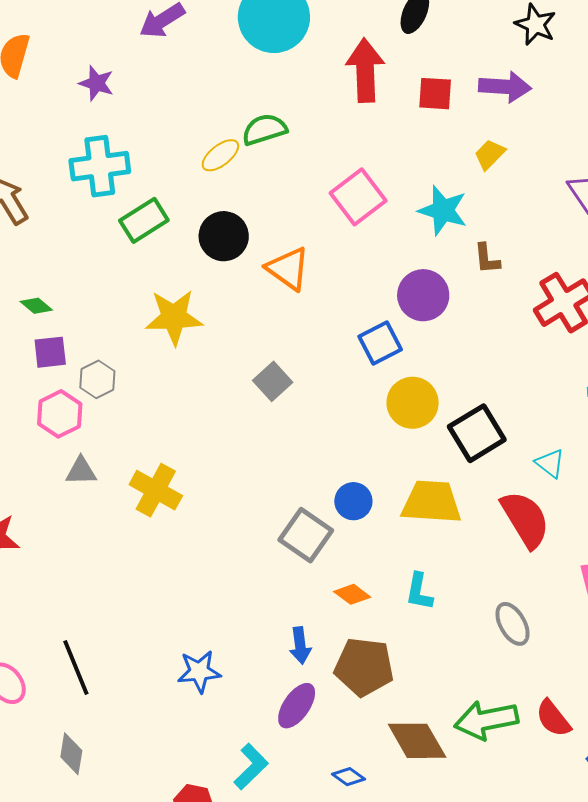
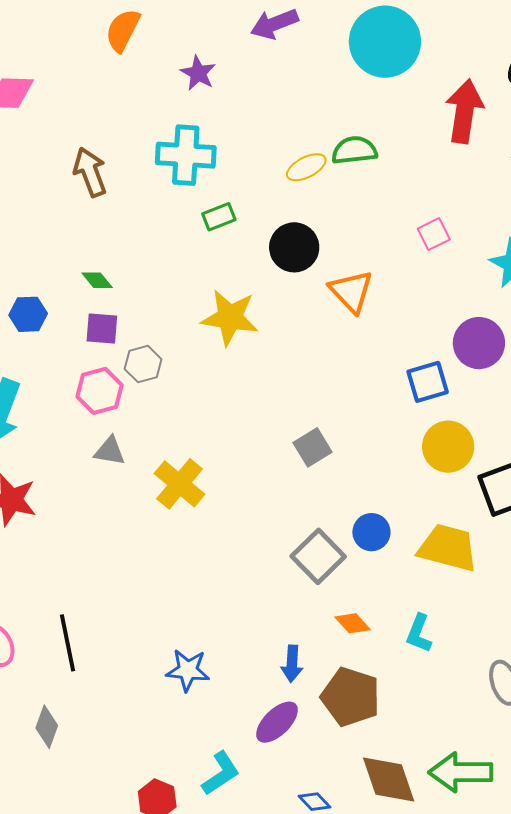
pink square: (358, 197) -> (434, 234), size x0.6
green rectangle: (144, 220) -> (219, 217), size x0.7
gray square: (273, 381) -> (312, 447), moved

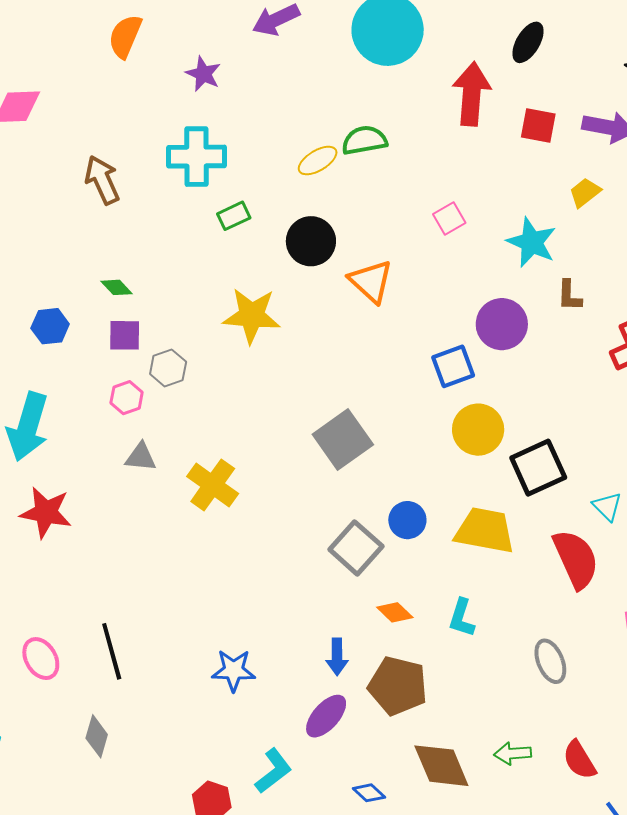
pink hexagon: (100, 391) -> (127, 398), size x0.7
gray square: (312, 447) -> (343, 440), size x1.5
green arrow: (461, 772) -> (513, 753), size x0.6

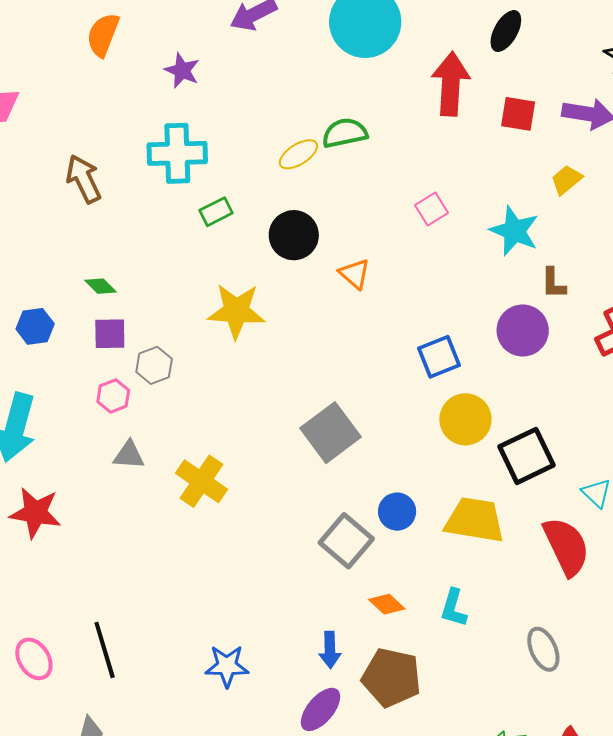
orange triangle: (371, 281) -> (355, 274), size x0.7
purple circle: (502, 324) -> (523, 330), moved

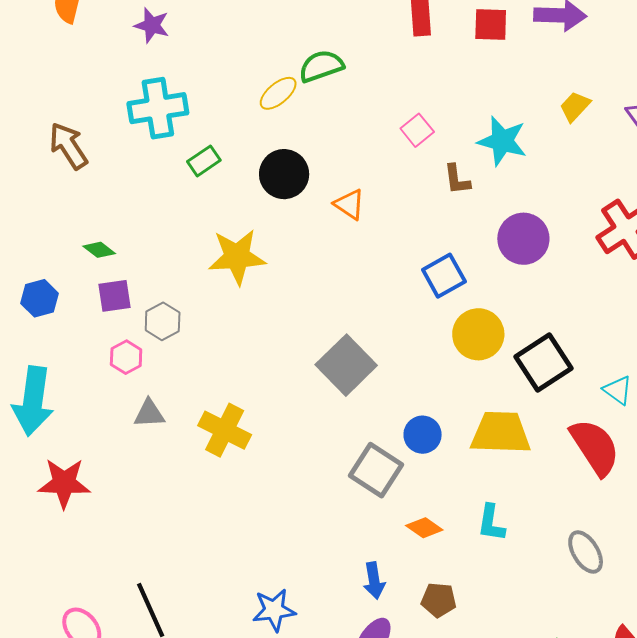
yellow trapezoid: (566, 180) -> (575, 107), moved
brown L-shape: (553, 283) -> (457, 179), moved
brown pentagon: (391, 678) -> (439, 600), size x0.6

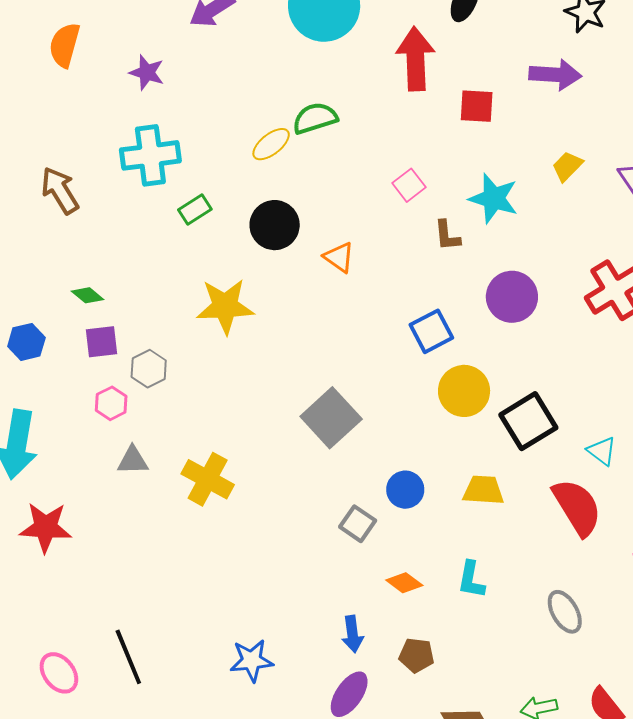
red square: (491, 25) -> (477, 106), moved
yellow trapezoid: (501, 433) -> (483, 490), size x0.7
gray square: (376, 470) -> (358, 524), size x0.7

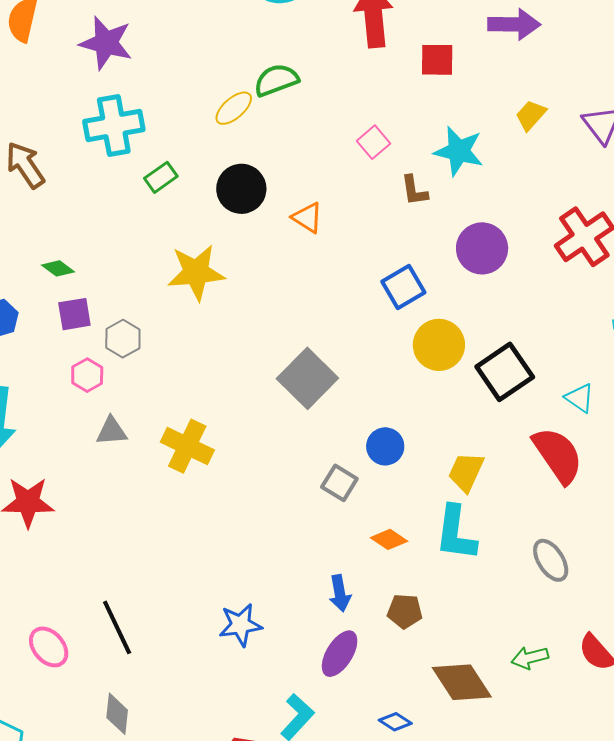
purple star: (147, 72) -> (106, 43), size x1.5
yellow trapezoid: (483, 490) -> (466, 472), moved, turned -66
cyan L-shape: (471, 580) -> (456, 533), size x1.5

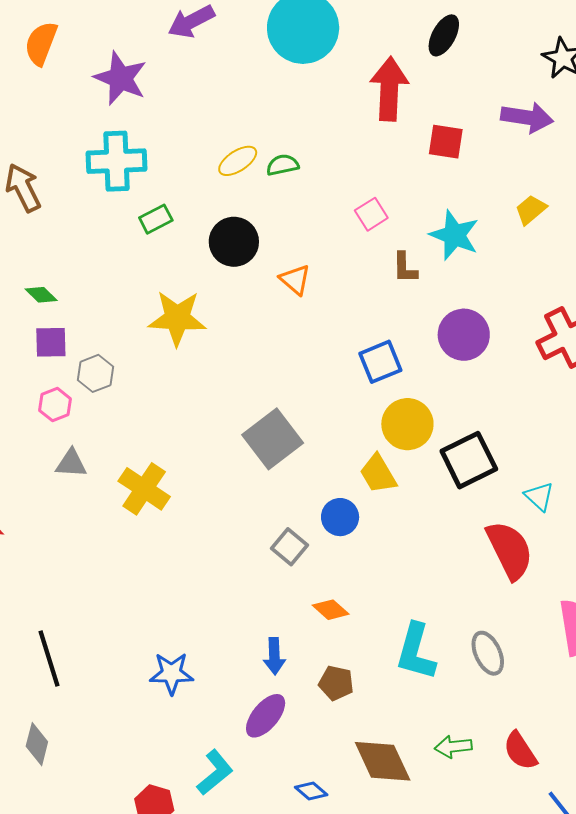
green semicircle: (276, 80) -> (283, 165), moved, size x0.7
yellow trapezoid: (466, 472) -> (378, 474), moved, turned -63
cyan L-shape: (456, 533) -> (416, 652), moved

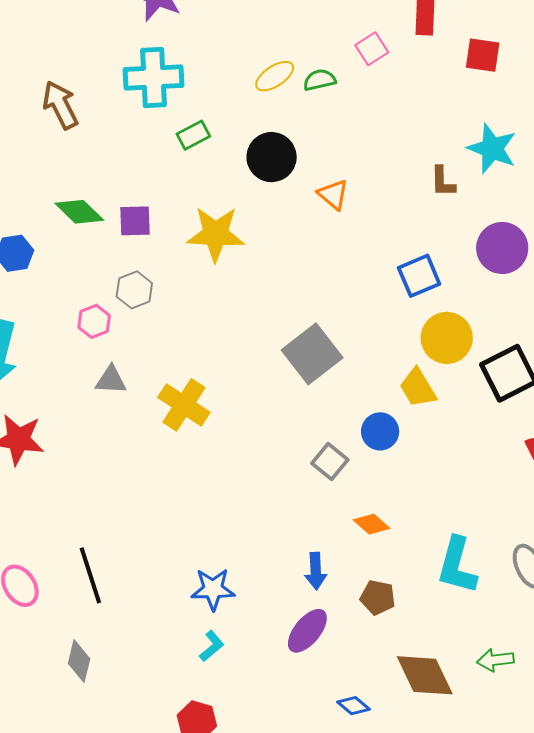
pink square: (371, 214) -> (372, 49), moved
green diamond: (41, 295) -> (79, 212), size x1.5
purple square: (51, 342) -> (135, 221), moved
cyan L-shape: (215, 772) -> (212, 646), moved, size x0.7

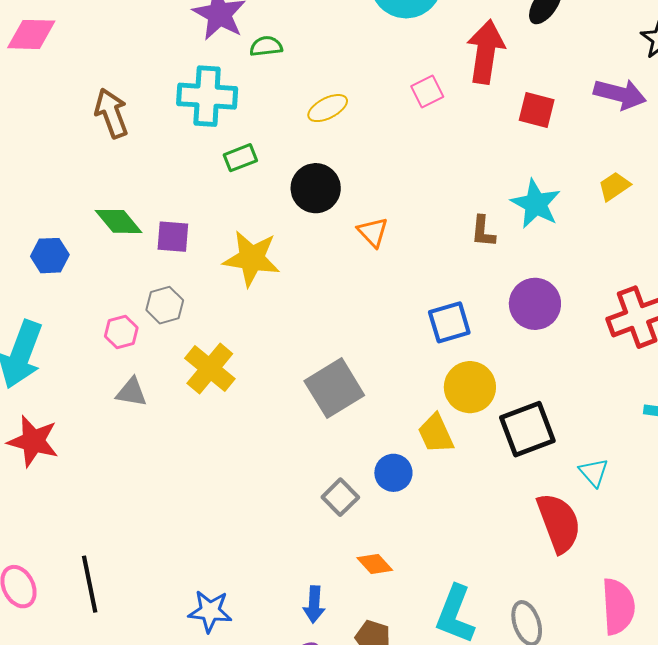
green semicircle: (320, 80) -> (266, 46), moved
yellow cross: (184, 405) -> (210, 369), moved

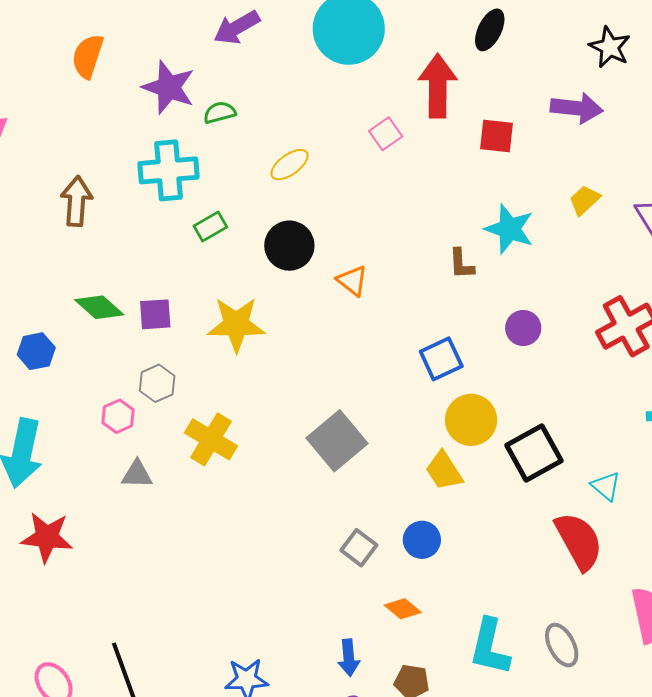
brown arrow: (112, 113) -> (76, 201), turned 33
purple circle: (535, 304) -> (523, 328), size x0.7
blue circle: (393, 473) -> (422, 540), moved

